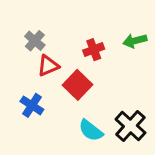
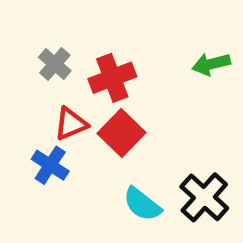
red cross: (94, 50) -> (112, 78), moved, size x1.4
red triangle: (48, 66) -> (71, 124), moved

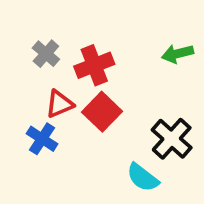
black cross: (204, 197) -> (172, 139), moved
cyan semicircle: (142, 204) -> (143, 177), moved

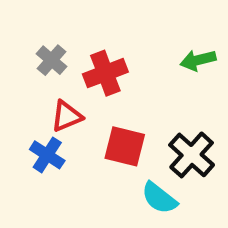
red square: (102, 112) -> (125, 146), moved, turned -30

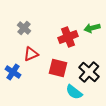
red cross: (105, 73) -> (68, 37), moved
blue cross: (47, 155) -> (13, 72), moved

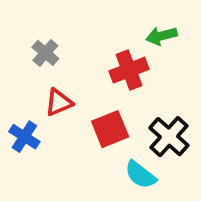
green arrow: (92, 28) -> (161, 36), moved
red square: (58, 68) -> (110, 129), turned -36

